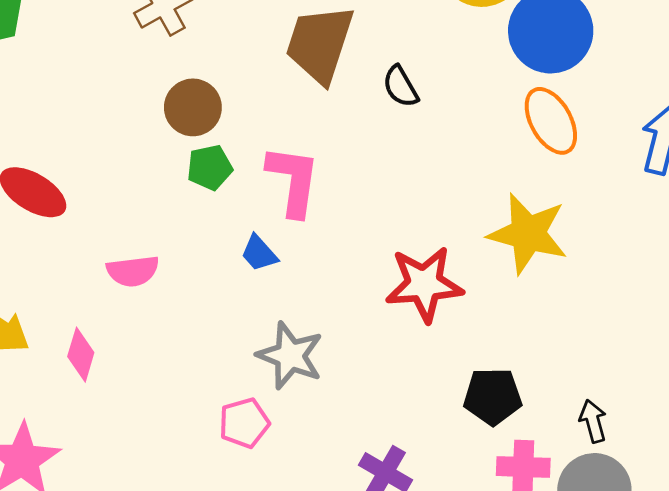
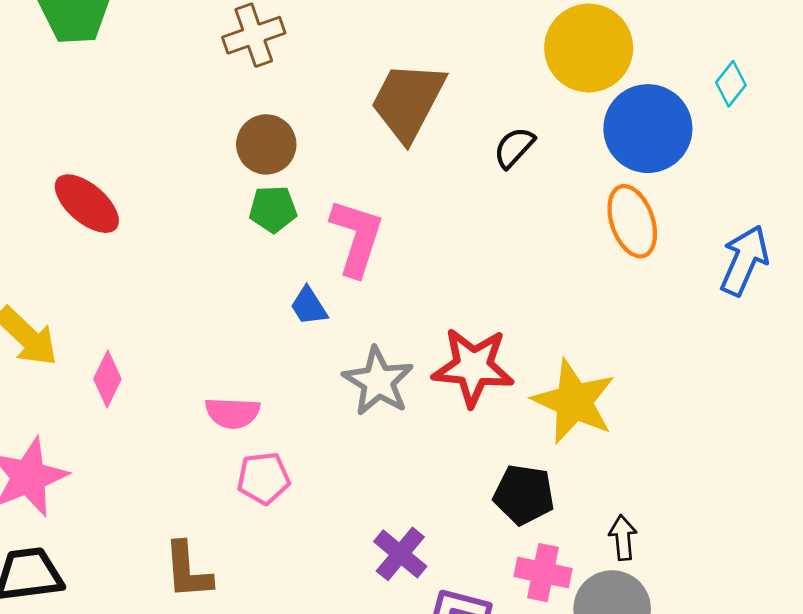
black semicircle: (401, 87) -> (514, 148), moved, turned 63
yellow star: (528, 234) -> (574, 401), moved
pink semicircle: (133, 271) -> (232, 413), moved
gray star: (290, 356) -> (378, 381), moved

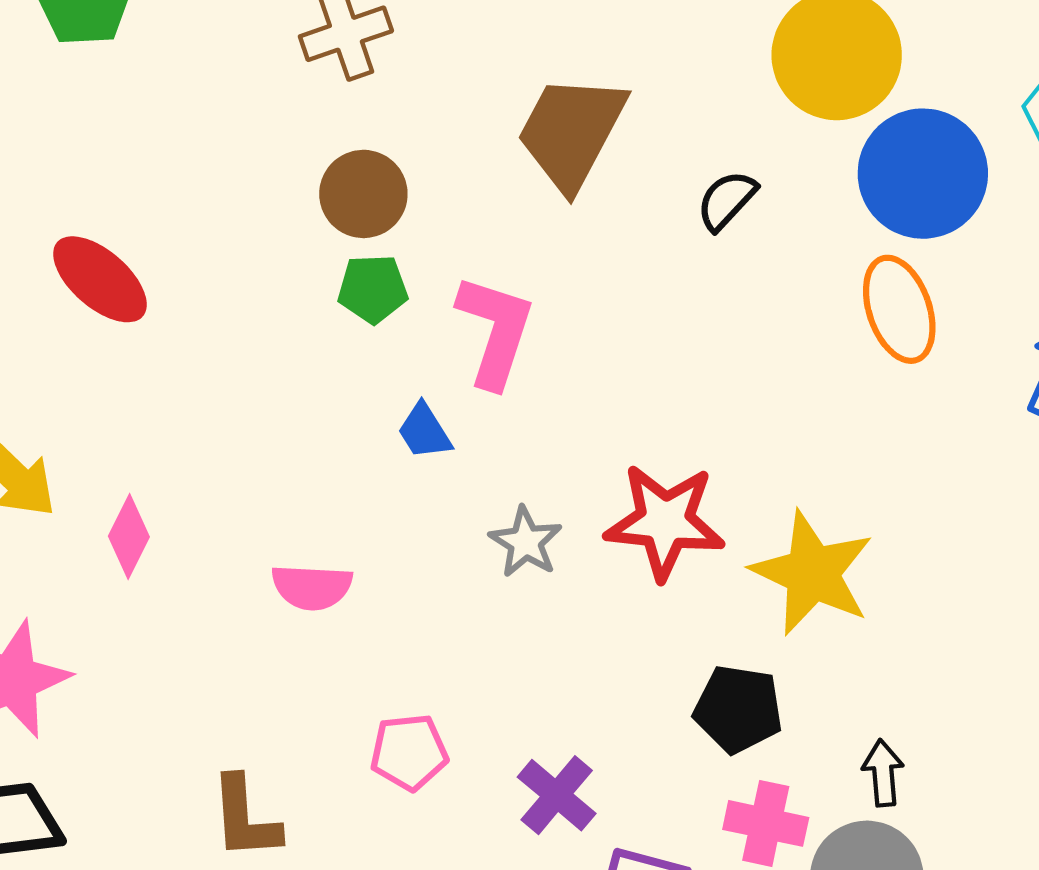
gray star: (378, 381) -> (526, 542), size x0.7
pink pentagon: (264, 478) -> (409, 752), moved

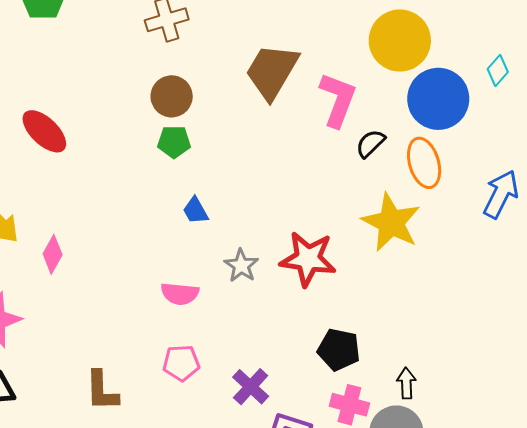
black semicircle: (727, 200) -> (370, 144), moved
pink L-shape: (495, 331) -> (338, 100), moved
yellow star: (812, 573) -> (391, 222), moved
pink semicircle: (312, 587) -> (180, 294), moved

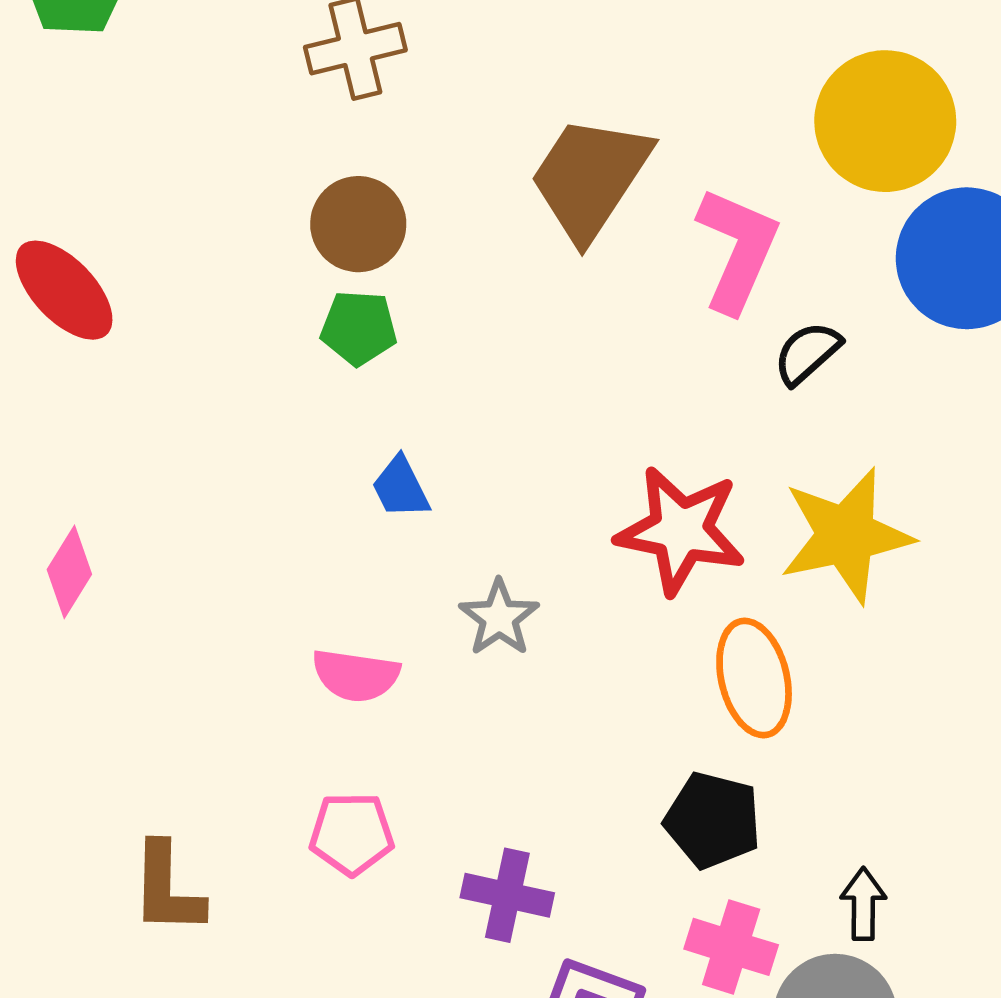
orange ellipse: (424, 163) -> (754, 678), moved
yellow star: (391, 222) -> (846, 535), turned 30
red star: (308, 259) -> (681, 530), moved
purple cross: (251, 387) -> (507, 895), turned -33

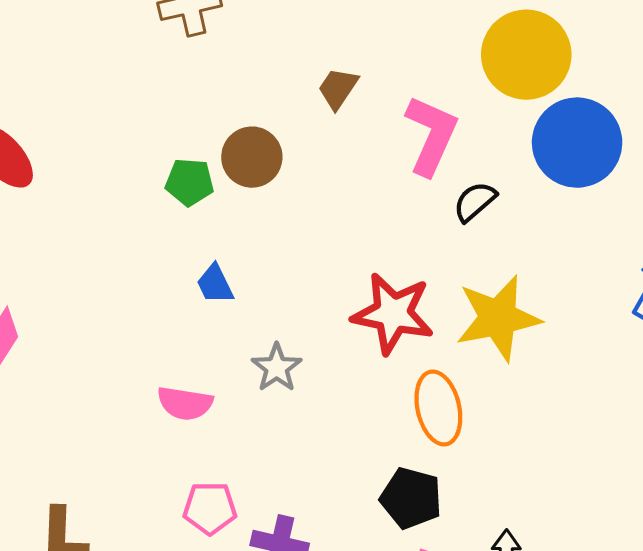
brown trapezoid: (590, 178) -> (338, 88), size x0.5
brown circle: (358, 224) -> (252, 157), moved
pink pentagon: (352, 834) -> (210, 508), moved

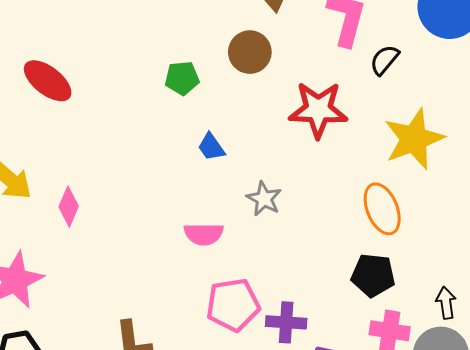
brown circle: (252, 157) -> (250, 52), moved
red star: (393, 313) -> (318, 110), moved
pink pentagon: (210, 508) -> (233, 305), size x1.4

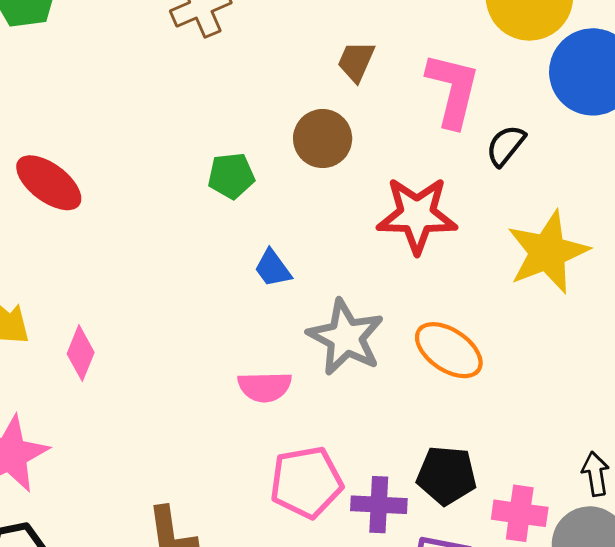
gray star: (264, 199) -> (346, 337), size x1.6
orange ellipse: (382, 209) -> (449, 350), moved, turned -33
black pentagon: (373, 275) -> (447, 475), moved

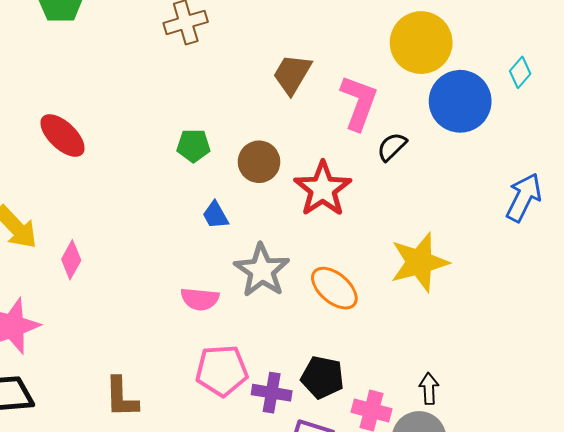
brown trapezoid: (356, 61) -> (292, 74), size x1.4
brown circle: (323, 139) -> (259, 162), moved
red star: (417, 215) -> (323, 189), turned 30
yellow star: (548, 252) -> (419, 262), moved

